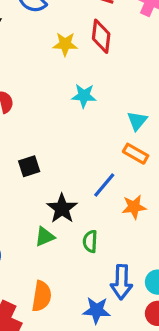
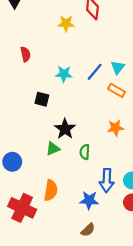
yellow star: (65, 44) -> (66, 23), moved
cyan star: (84, 96) -> (64, 74), moved
black square: (29, 166) -> (42, 99), turned 32
blue line: (104, 185) -> (95, 72), moved

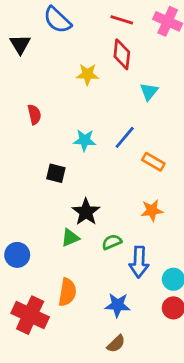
cyan triangle: (118, 67) -> (149, 92), moved
green semicircle: (85, 152) -> (112, 242), turned 64
blue arrow: (107, 180) -> (139, 262), moved

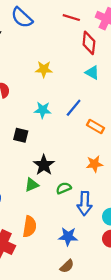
red diamond: (122, 54) -> (89, 43), moved
yellow star: (87, 74) -> (44, 69), moved
cyan triangle: (149, 92) -> (92, 73), turned -40

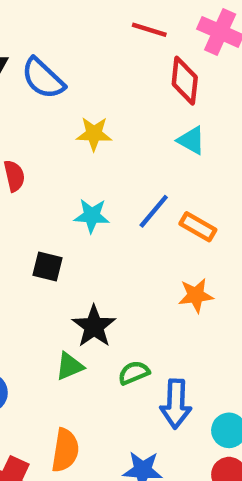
blue semicircle: (22, 18) -> (43, 78), moved
orange rectangle: (96, 126) -> (198, 227), moved
orange star: (94, 164) -> (196, 295), moved

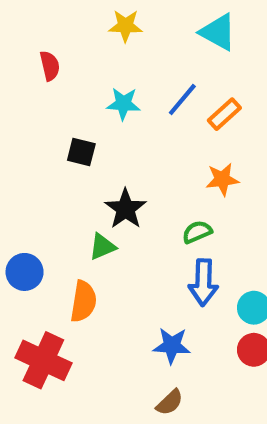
cyan triangle: (191, 140) -> (218, 32), size x1.4
orange rectangle: (198, 227) -> (224, 114), turned -72
green semicircle: (134, 373) -> (197, 232), moved
orange semicircle: (65, 450) -> (83, 301), moved

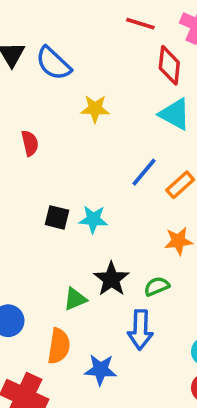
cyan star: (123, 104) -> (93, 219), moved
black star: (126, 209) -> (111, 279), moved
blue arrow: (203, 282) -> (140, 330), moved
blue star: (172, 346) -> (100, 370), moved

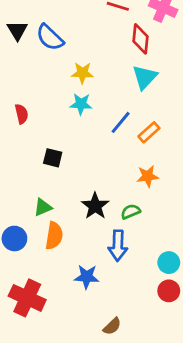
cyan triangle: (175, 114) -> (145, 77), turned 44
red semicircle: (30, 143) -> (22, 114), moved
cyan star: (93, 219) -> (81, 104), moved
green triangle: (75, 299) -> (43, 207), moved
orange semicircle: (59, 346) -> (54, 236), moved

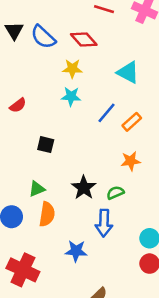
red diamond: (140, 39) -> (84, 39), moved, turned -48
cyan triangle: (145, 77) -> (128, 72), turned -45
red semicircle: (22, 114) -> (18, 105), turned 66

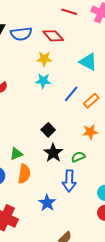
blue semicircle: (43, 37) -> (21, 34), turned -50
black square: (46, 145) -> (48, 130), moved, turned 32
blue star: (76, 251) -> (47, 203), turned 30

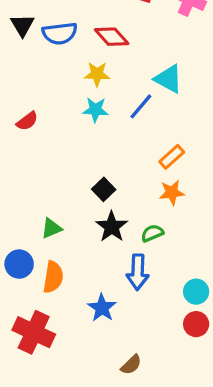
blue line: (71, 94) -> (141, 106), moved
orange rectangle: (91, 101) -> (172, 157), moved
orange semicircle: (24, 174) -> (53, 277), moved

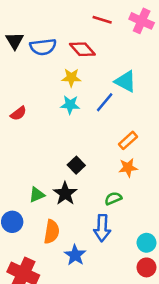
black star: (112, 227) -> (65, 193), moved
orange semicircle: (53, 277) -> (52, 232), moved

